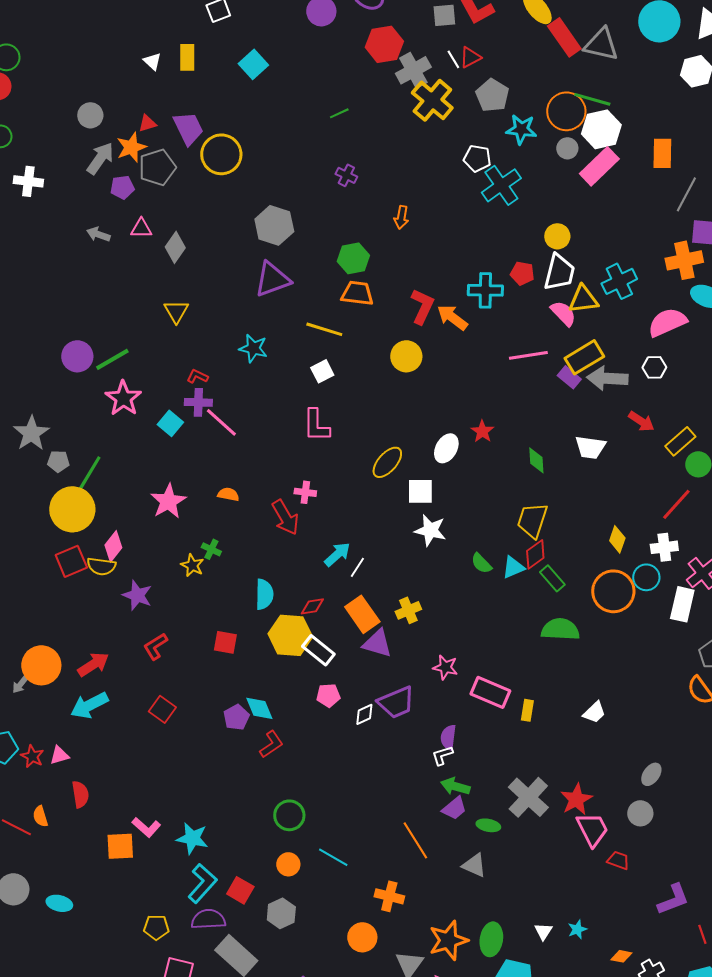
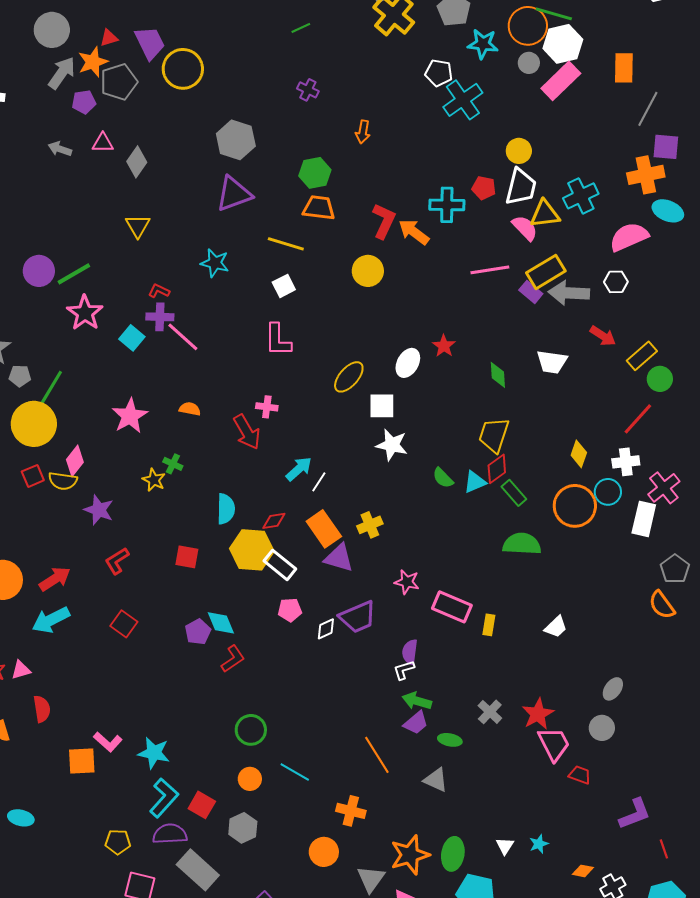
gray circle: (90, 115) -> (52, 30), size x1.4
red square: (71, 561) -> (33, 476), size x0.7
gray cross: (528, 797) -> (490, 712), size x0.6

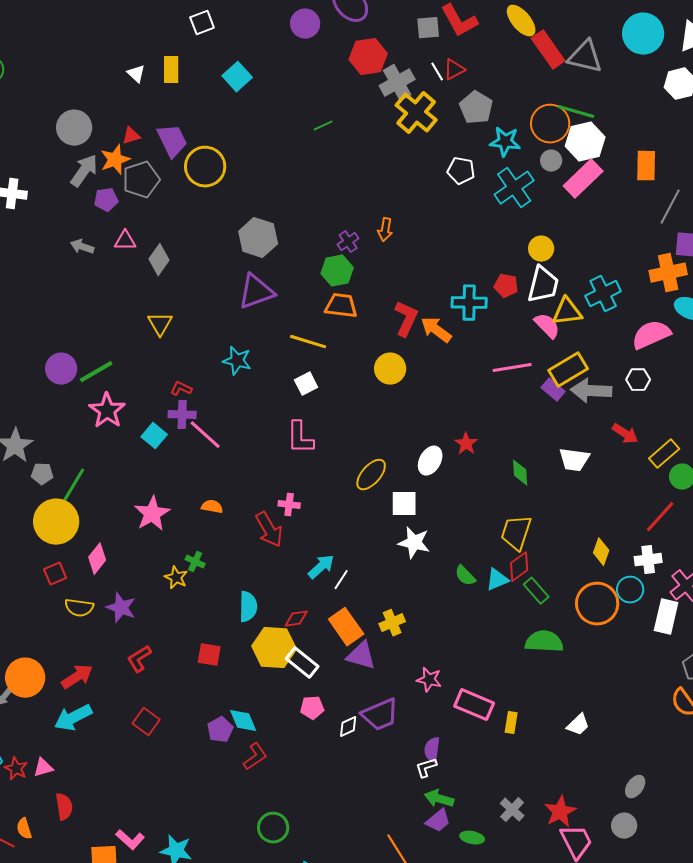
purple cross: (308, 90) -> (348, 242), moved, turned 30
cyan cross: (463, 100) -> (514, 188), moved
yellow semicircle: (63, 481) -> (79, 608), moved

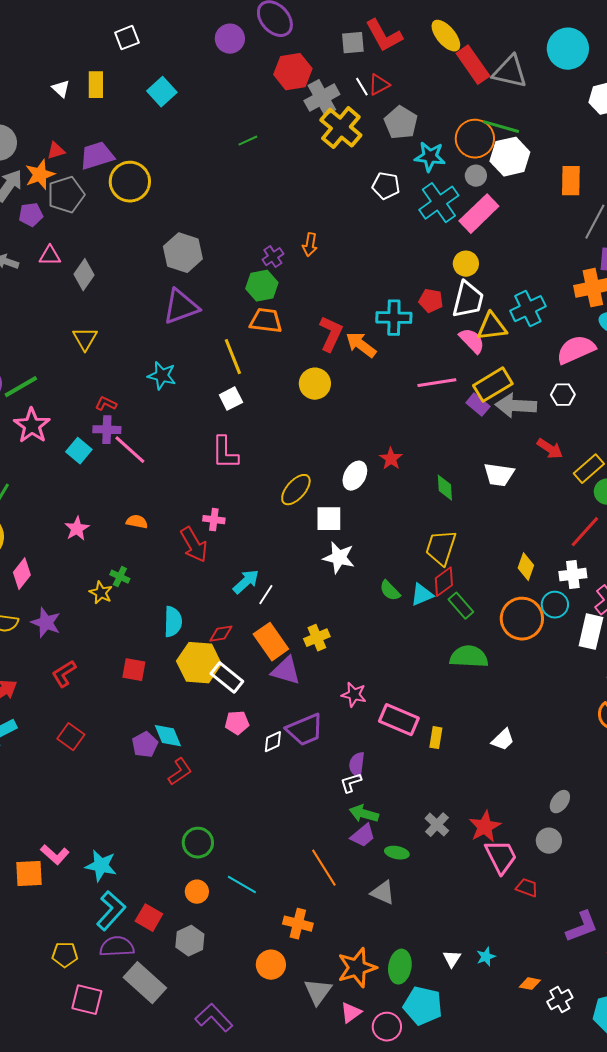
purple trapezoid: (172, 141) -> (97, 156), turned -81
pink rectangle: (583, 179) -> (479, 214), moved
yellow line: (308, 342) -> (233, 357), turned 51
pink star: (152, 514) -> (77, 529), size x0.7

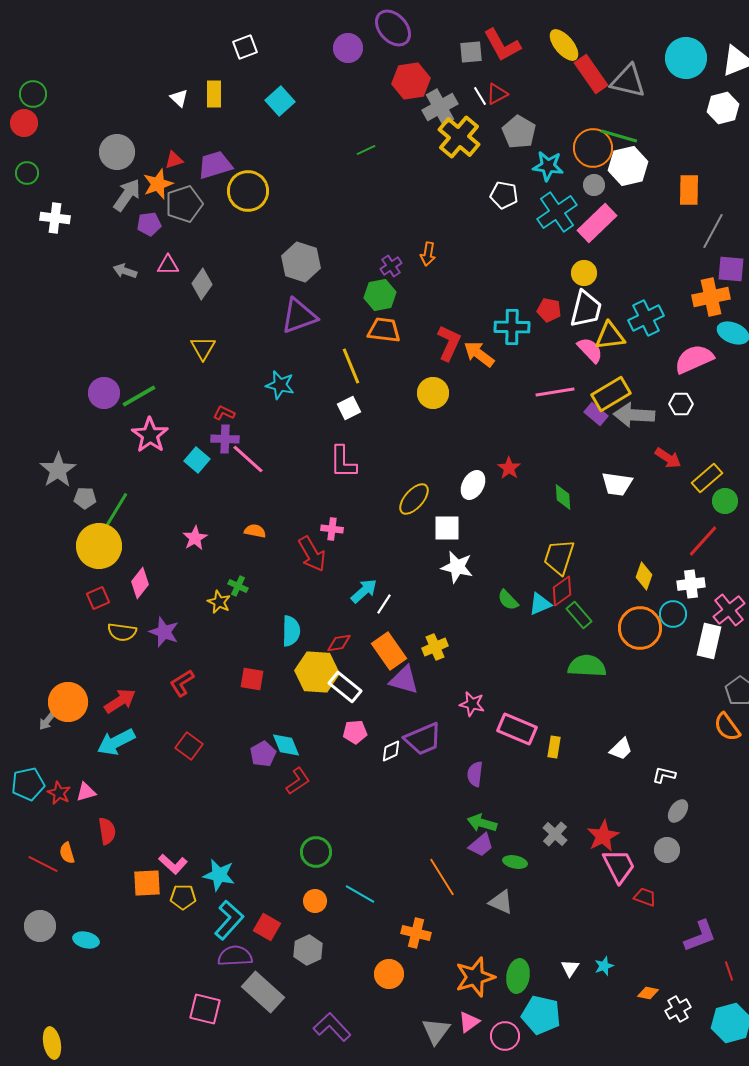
white L-shape: (351, 783) -> (664, 775), moved, turned 30
yellow pentagon: (65, 955) -> (183, 897), moved
gray triangle: (318, 992) -> (436, 1031), moved

